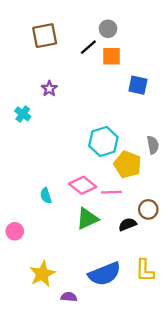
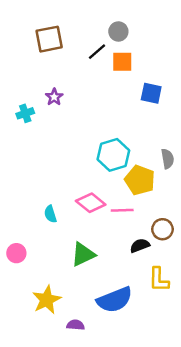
cyan cross: (23, 114) -> (25, 113), moved, turned 35
green triangle: (87, 219) -> (83, 254), moved
yellow L-shape: (145, 270) -> (159, 280), moved

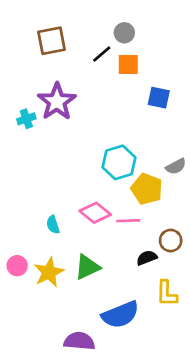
purple star: (54, 97) -> (57, 102), size x2.0
gray semicircle: (168, 159) -> (176, 166), turned 72
yellow star: (47, 300) -> (49, 272), moved
purple semicircle: (76, 325) -> (79, 341), size x1.6

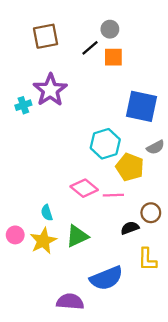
blue square: (159, 98) -> (141, 106), moved, size x1.6
cyan semicircle: (53, 225) -> (47, 213), moved

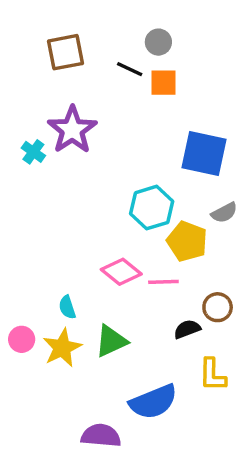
black line: (90, 48) -> (130, 69), turned 66
cyan cross: (23, 105) -> (33, 152), turned -35

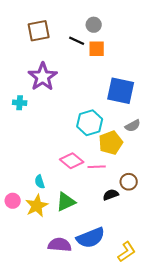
cyan cross: (33, 152) -> (20, 103), moved, turned -32
yellow pentagon: (187, 241) -> (111, 143), turned 30
yellow L-shape: (212, 375) -> (127, 252), moved, turned -125
purple semicircle: (101, 436) -> (60, 245), moved

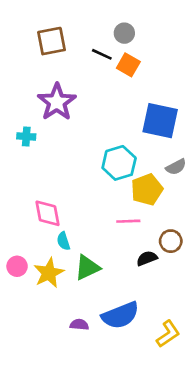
orange square: (97, 49) -> (128, 65), turned 30
pink diamond: (72, 161) -> (48, 213), moved, turned 40
cyan semicircle: (40, 182) -> (63, 241), moved
purple semicircle: (60, 245) -> (79, 325), size x0.6

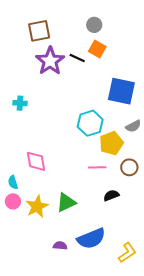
black line: (102, 54) -> (77, 58), moved
purple star: (57, 102) -> (50, 61), moved
cyan semicircle: (63, 241) -> (13, 182), moved
brown circle: (171, 241) -> (129, 167), moved

